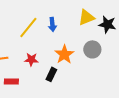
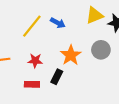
blue arrow: (52, 24) -> (58, 23), turned -56
red rectangle: (11, 81) -> (32, 84), moved

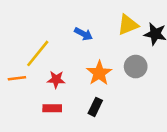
yellow line: (32, 26) -> (38, 53), moved
black rectangle: (57, 77) -> (95, 107), moved

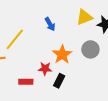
blue arrow: (83, 34) -> (50, 24), turned 32
red star: (56, 80) -> (45, 69), moved

